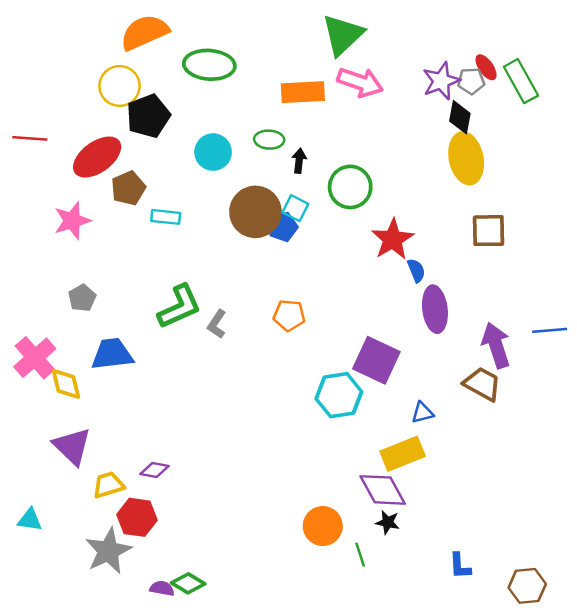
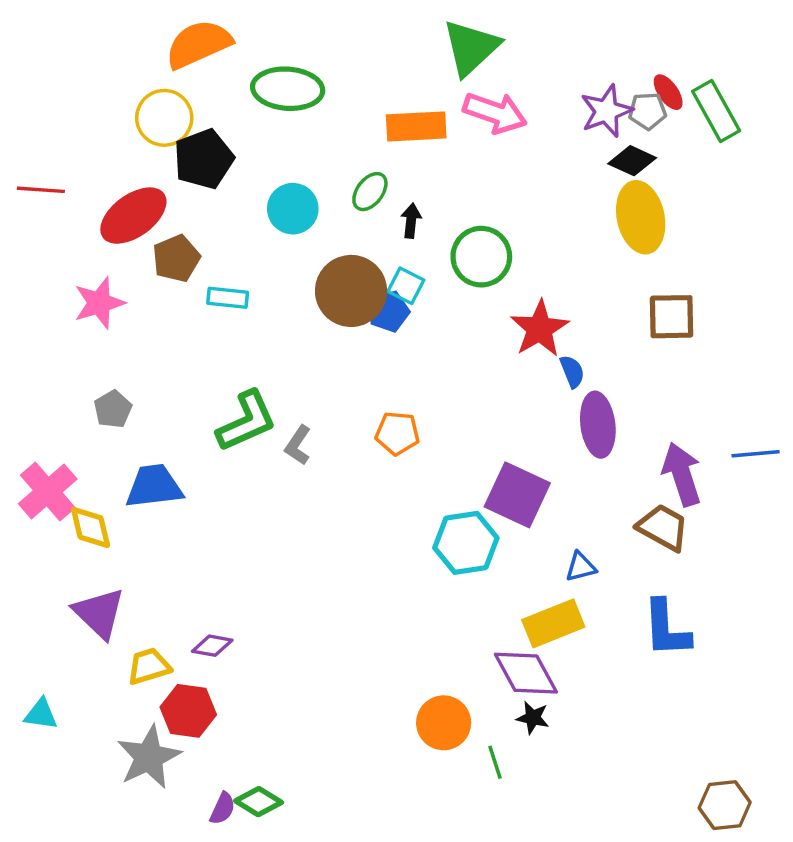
black diamond: (460, 117) -> (632, 161), turned -76
green ellipse: (269, 140) -> (370, 192), turned -56
blue L-shape: (460, 566) -> (666, 629), moved, size x1.6
purple semicircle: (162, 588) -> (223, 809), turned 105

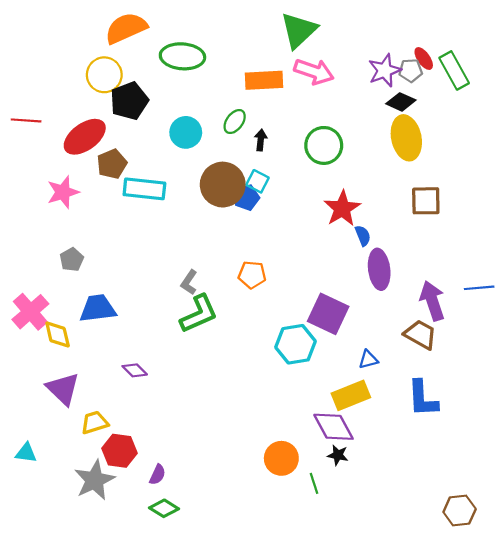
green circle: (481, 257) -> (324, 145), moved
cyan rectangle: (228, 298) -> (144, 189), size x1.6
green L-shape: (247, 421) -> (199, 314), moved
purple diamond: (212, 646) -> (135, 370), moved, turned 35
purple semicircle: (223, 809) -> (157, 475), moved

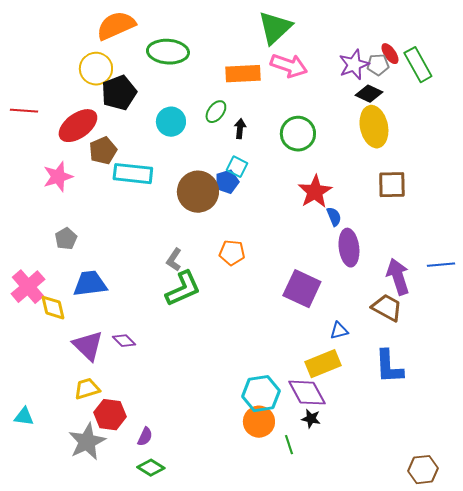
brown circle: (223, 185) -> (198, 192), moved
cyan hexagon: (295, 344) -> (261, 394), moved
purple triangle: (63, 389) -> (88, 346), moved

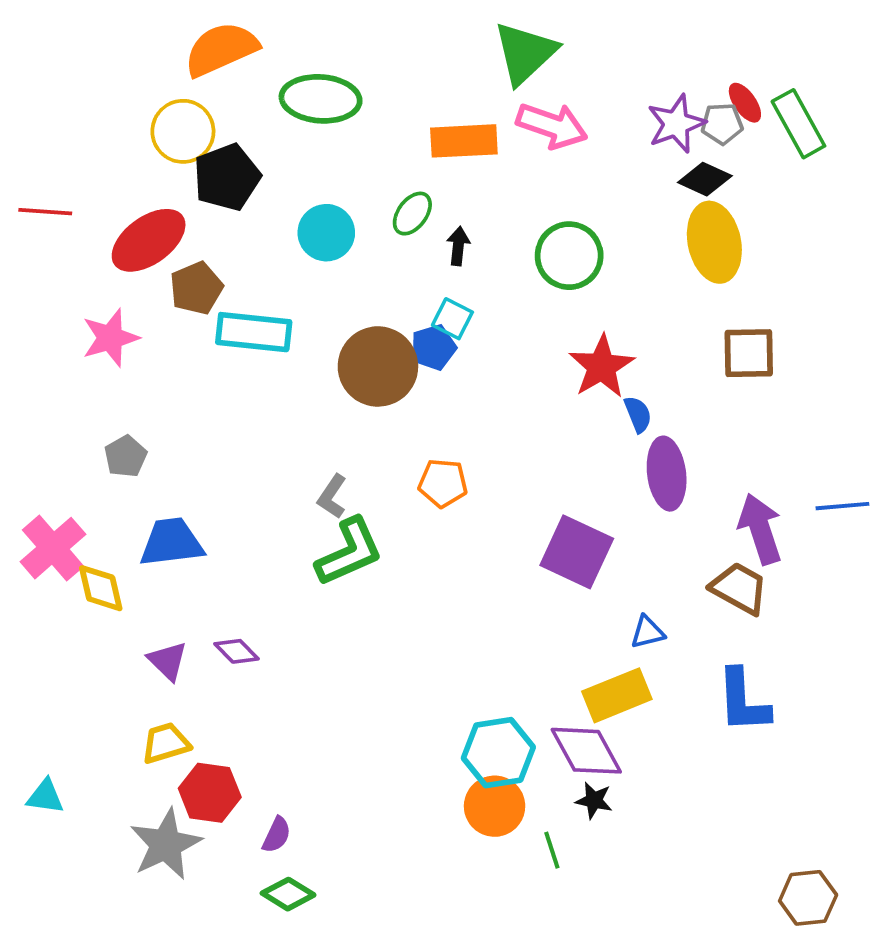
purple triangle: (88, 346) -> (168, 661), size x0.7

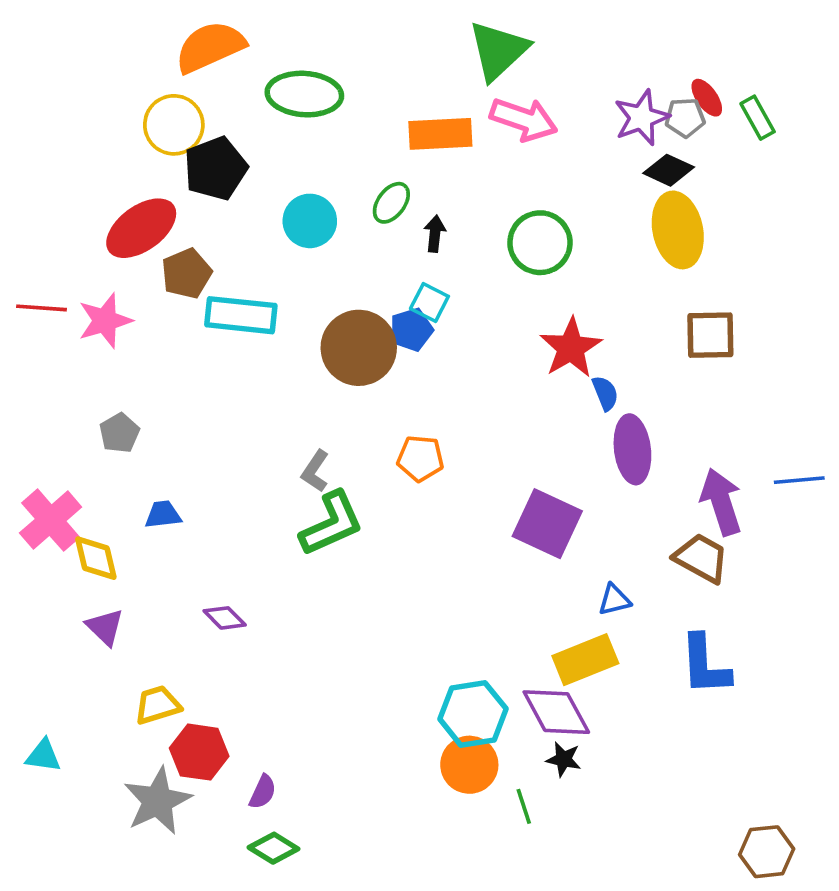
green rectangle: (798, 124) -> (758, 118), size x0.7
red line: (45, 212) -> (42, 308), moved
blue trapezoid: (171, 542) -> (163, 515), size x0.6
purple triangle: (168, 661) -> (105, 627), moved

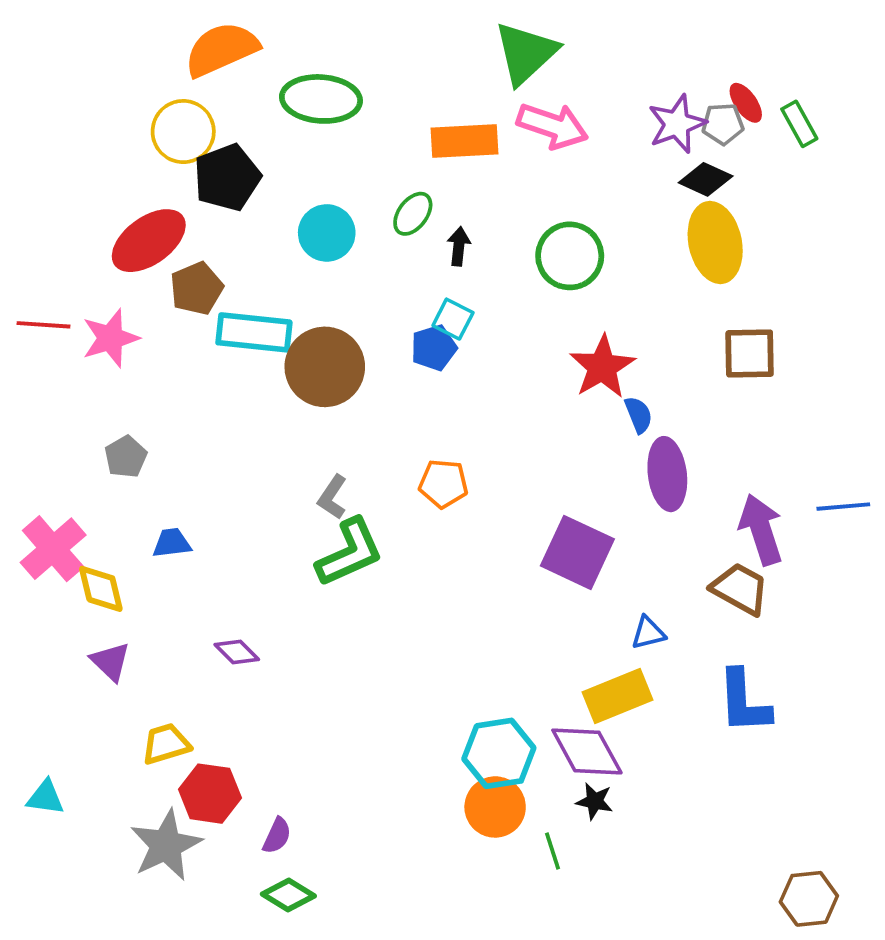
brown circle: (359, 348) -> (325, 367), moved

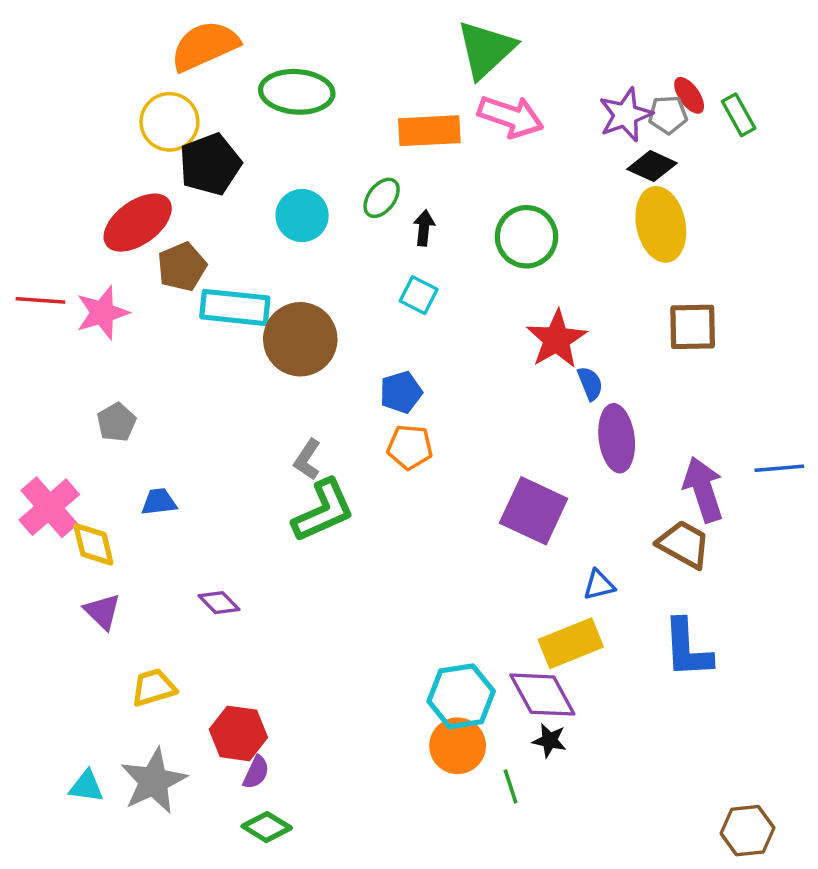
blue pentagon: (434, 348) -> (401, 392), moved
red hexagon: (210, 794) -> (238, 733), moved
cyan triangle: (45, 797) -> (86, 786), moved

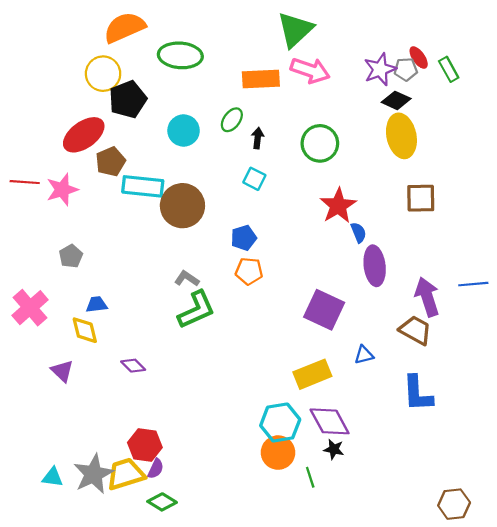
gray L-shape: (307, 459) -> (187, 279), turned 90
yellow diamond: (93, 544) -> (85, 330), moved
yellow rectangle: (571, 643) -> (312, 374), moved
yellow trapezoid: (154, 687) -> (126, 474), moved, size x1.4

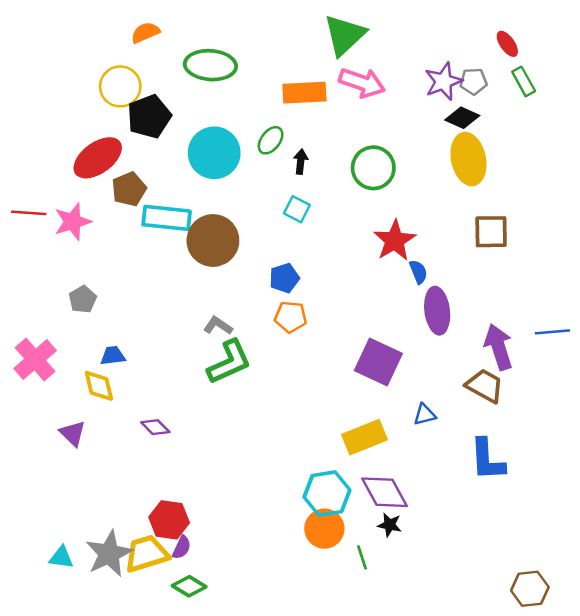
orange semicircle: (125, 27) -> (145, 33), size x0.6
red ellipse: (419, 58) -> (507, 44), moved
cyan circle: (184, 131) -> (214, 153), size x1.4

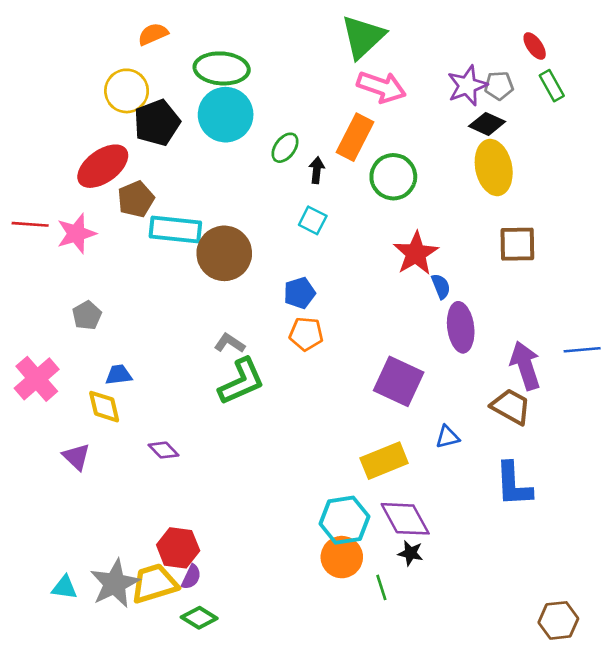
orange rectangle: (304, 93) -> (355, 137), moved, turned -60
cyan circle: (214, 153) -> (226, 115), moved

